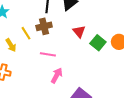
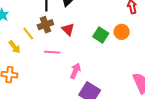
red triangle: (79, 32) -> (68, 29), moved
pink arrow: (57, 75) -> (75, 71), moved

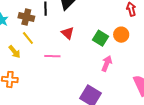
brown cross: (45, 25) -> (26, 17), moved, turned 35
pink arrow: (75, 71) -> (107, 64), moved

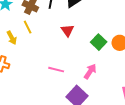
pink line: (52, 56) -> (56, 70), moved
pink arrow: (107, 64) -> (90, 71), moved

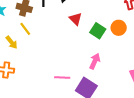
red triangle: (67, 30) -> (76, 19), moved
pink line: (56, 70) -> (62, 78), moved

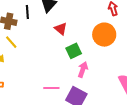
orange circle: (119, 28) -> (104, 35), size x1.5
green square: (98, 31) -> (74, 51), moved, turned 35

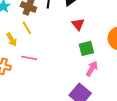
pink line: (51, 88) -> (29, 58), moved

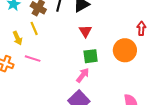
pink arrow: (92, 69) -> (83, 75), moved

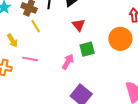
yellow line: (34, 28) -> (36, 26), moved
pink arrow: (83, 75) -> (68, 62), moved

